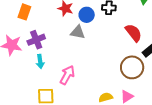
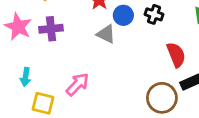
cyan arrow: (40, 61) -> (26, 77), moved

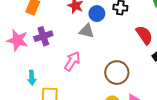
pink arrow: (78, 84) -> (72, 61), moved
brown circle: (162, 98) -> (117, 73), moved

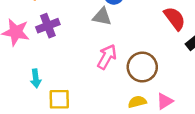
pink arrow: (72, 61) -> (107, 57), moved

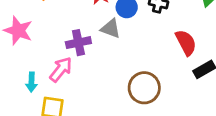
purple cross: (48, 26) -> (78, 43), moved
pink arrow: (107, 57) -> (61, 69), moved

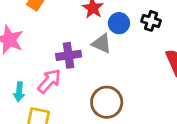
brown circle: (144, 88) -> (107, 102), moved

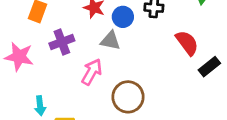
purple cross: (69, 55) -> (62, 42), moved
pink arrow: (49, 81) -> (92, 72), moved

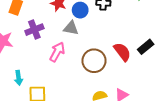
red semicircle: (187, 43) -> (122, 52), moved
brown circle: (128, 97) -> (94, 61), moved

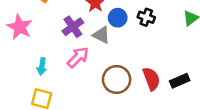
purple cross: (34, 30) -> (73, 27), moved, turned -30
cyan arrow: (19, 78) -> (42, 66), moved

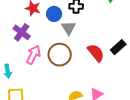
gray triangle: (101, 35) -> (68, 28), moved, turned 49
brown circle: (117, 79) -> (60, 55), moved

